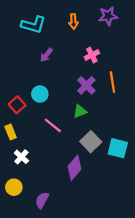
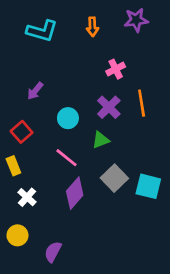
purple arrow: (46, 55) -> (35, 91), moved
cyan circle: (40, 94) -> (68, 118), moved
purple diamond: (75, 168) -> (75, 193), moved

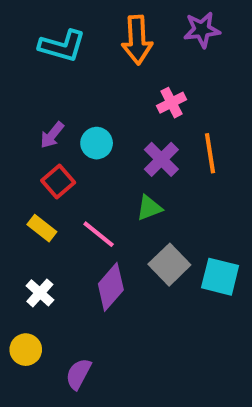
orange arrow: (92, 27) -> (137, 40), size x1.6
cyan circle: (68, 118) -> (97, 143), moved
red square: (22, 132) -> (58, 182), moved
yellow rectangle: (13, 166) -> (42, 228), moved, turned -30

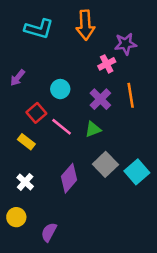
purple star: (202, 30) -> (126, 44), moved
purple arrow: (52, 135) -> (18, 78), moved
pink line: (99, 234) -> (62, 127), moved
cyan square: (220, 277) -> (137, 172), turned 35

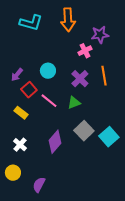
purple arrow: (18, 78) -> (17, 75), moved

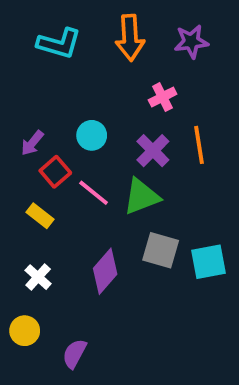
purple star: (100, 35) -> (191, 42), moved
green triangle: (74, 103) -> (141, 197), size x1.5
gray square: (84, 131) -> (161, 250), turned -30
cyan square: (109, 137) -> (208, 262), turned 30

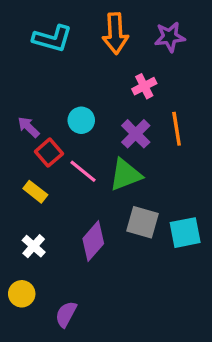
purple arrow: (32, 143) -> (29, 127), turned 95

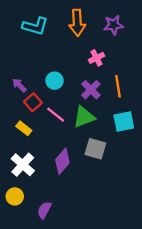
cyan square: (185, 233) -> (124, 121), moved
white cross: (34, 246) -> (23, 165), size x1.5

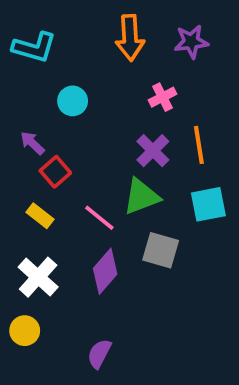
cyan L-shape: (35, 26) -> (34, 47), moved
cyan circle: (55, 81) -> (73, 101), moved
pink line: (56, 115) -> (99, 218), moved
purple semicircle: (44, 210) -> (99, 354), moved

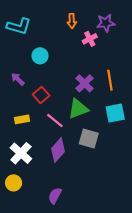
orange arrow: (130, 38) -> (72, 21), size x0.6
pink cross: (163, 97) -> (90, 39), moved
red square: (55, 172) -> (41, 95), moved
yellow rectangle: (40, 216) -> (22, 119), turned -48

